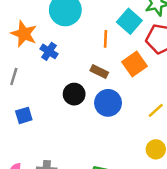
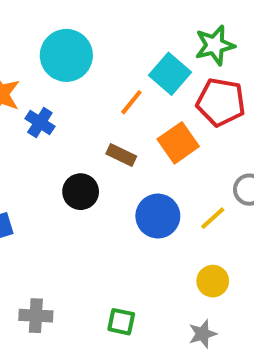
orange line: (106, 39) -> (131, 102), turned 36
blue circle: (108, 103) -> (158, 216), moved

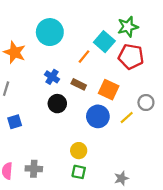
blue cross: (40, 122) -> (52, 77), moved
orange square: (178, 143) -> (109, 90), moved, turned -30
yellow circle: (213, 281) -> (79, 151), moved

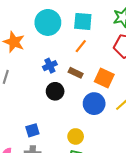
cyan square: (104, 42) -> (83, 21), moved, turned -36
blue cross: (52, 77) -> (50, 66), turned 32
blue square: (15, 122) -> (32, 130), moved

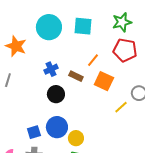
orange line: (81, 46) -> (93, 60), moved
blue circle: (94, 104) -> (57, 127), moved

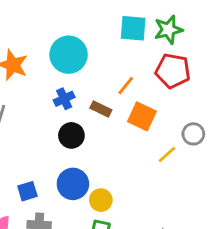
cyan square: (83, 26) -> (133, 28), moved
cyan circle: (49, 27) -> (69, 55), moved
blue square: (34, 132) -> (27, 191), moved

